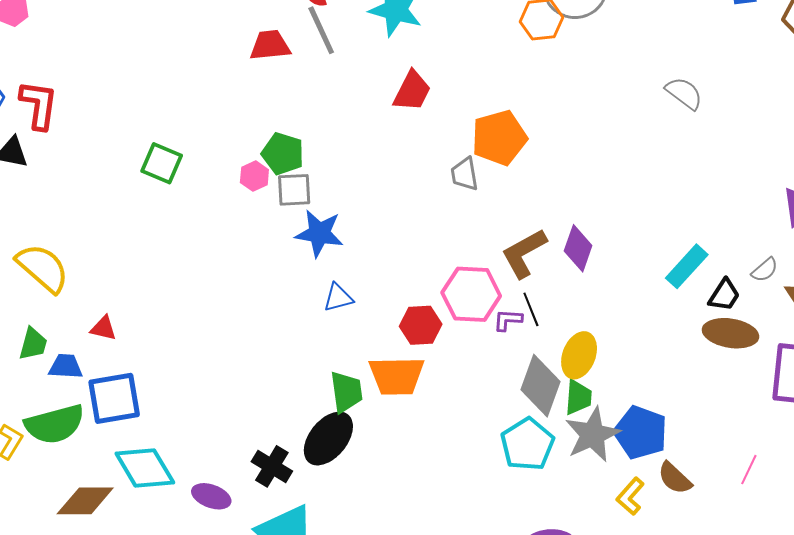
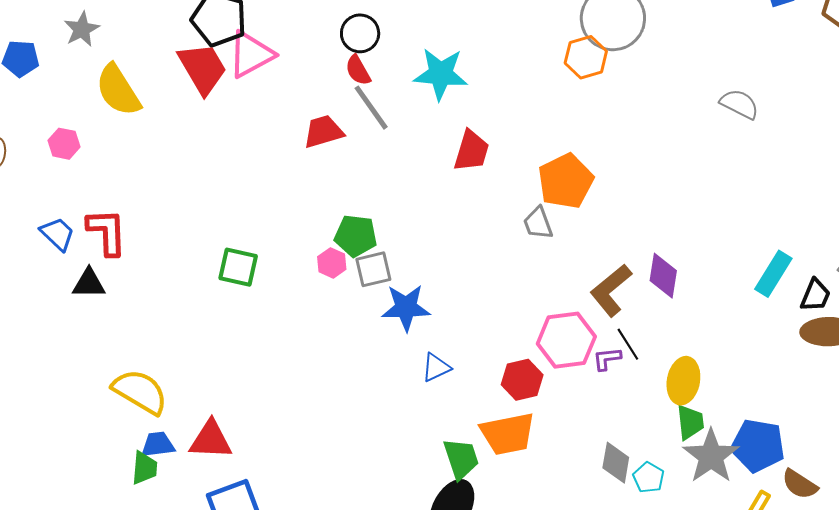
red triangle: (103, 328) -> (211, 440), size x1.6
blue trapezoid: (66, 366) -> (158, 444), moved
gray diamond: (540, 386) -> (616, 463), moved, size x0.7
cyan pentagon: (527, 444) -> (649, 478), size x0.6

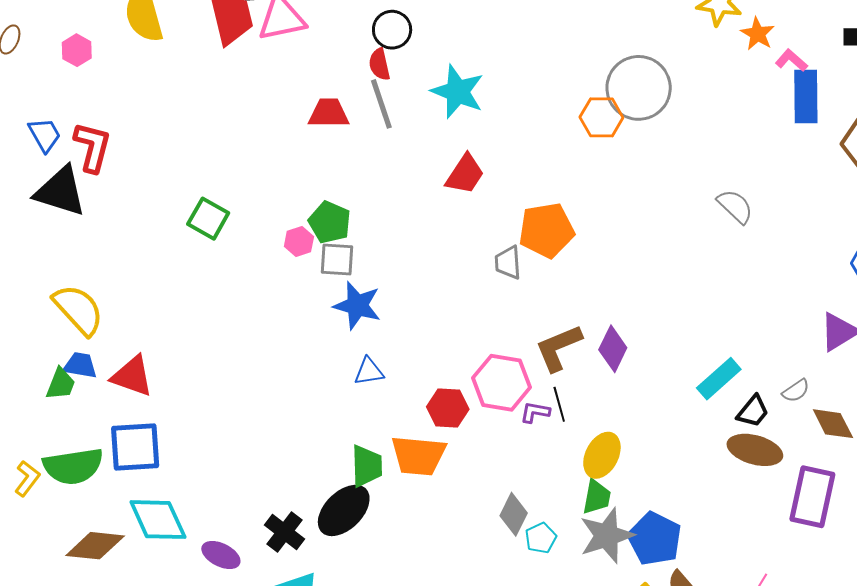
black triangle: (89, 283) -> (60, 191), size x1.6

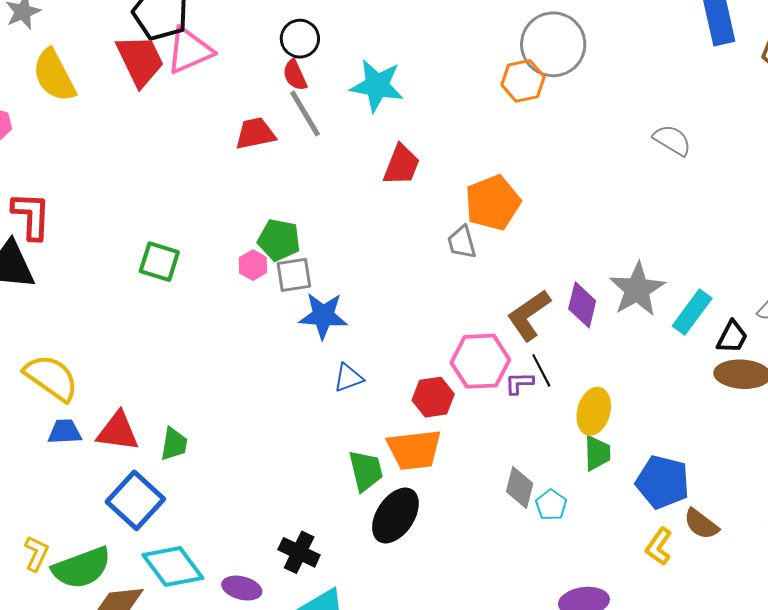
green trapezoid: (61, 384) -> (174, 444), moved
blue square: (135, 447) -> (135, 500), turned -32
green semicircle: (73, 466) -> (82, 568), moved
black ellipse: (344, 510) -> (395, 515), moved
gray star: (607, 536) -> (637, 289), moved

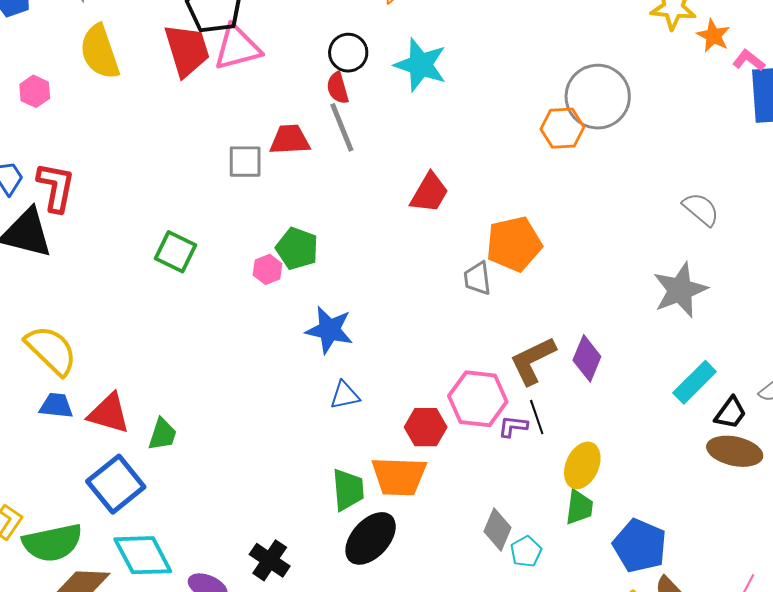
cyan star: (377, 86) -> (421, 65), moved
gray square: (294, 275) -> (245, 162), moved
gray star: (637, 289) -> (680, 290), moved

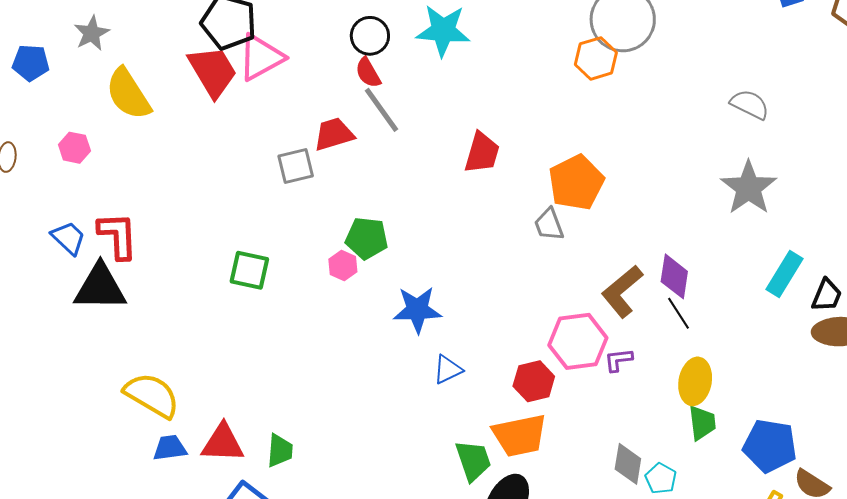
black line: (537, 417) -> (679, 313), moved

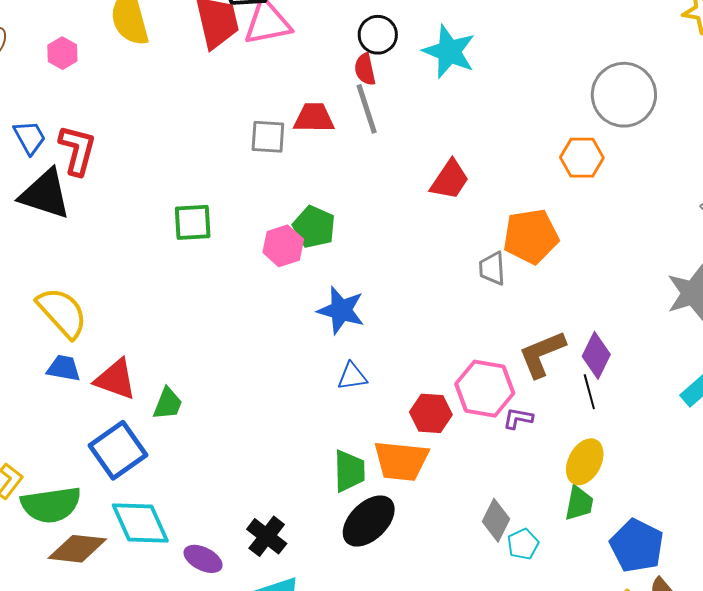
orange hexagon: (596, 58) -> (582, 158), moved
pink hexagon: (343, 266) -> (283, 246), size x1.4
green square: (249, 270) -> (193, 222), turned -33

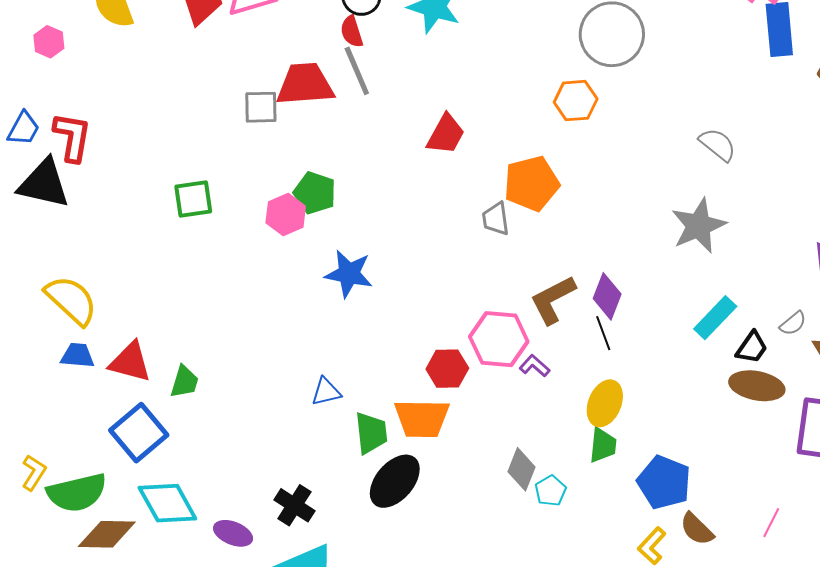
red trapezoid: (314, 118) -> (305, 84), size x1.4
blue trapezoid: (30, 137) -> (24, 129), turned 63
blue triangle: (352, 376) -> (326, 392), moved
purple L-shape: (518, 418) -> (535, 366), turned 36

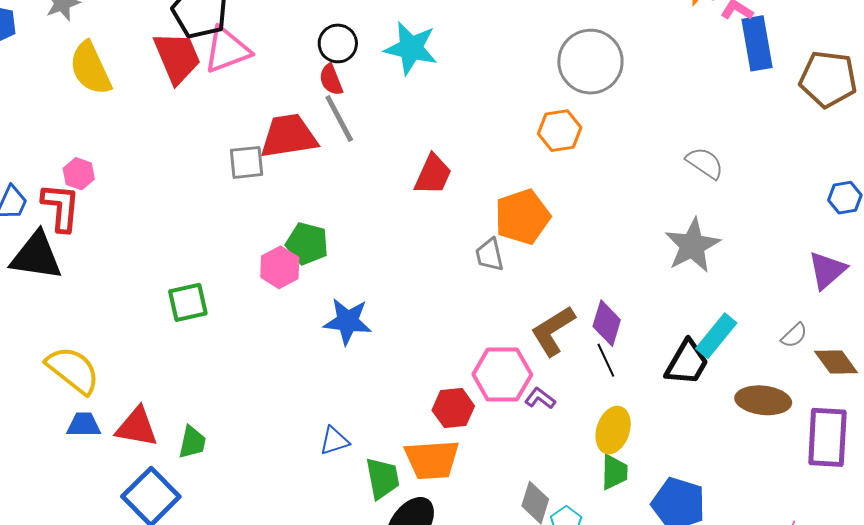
pink hexagon: (49, 42) -> (79, 174), moved
green square: (193, 199) -> (188, 302), moved
black trapezoid: (752, 347) -> (687, 363), moved, size x1.4

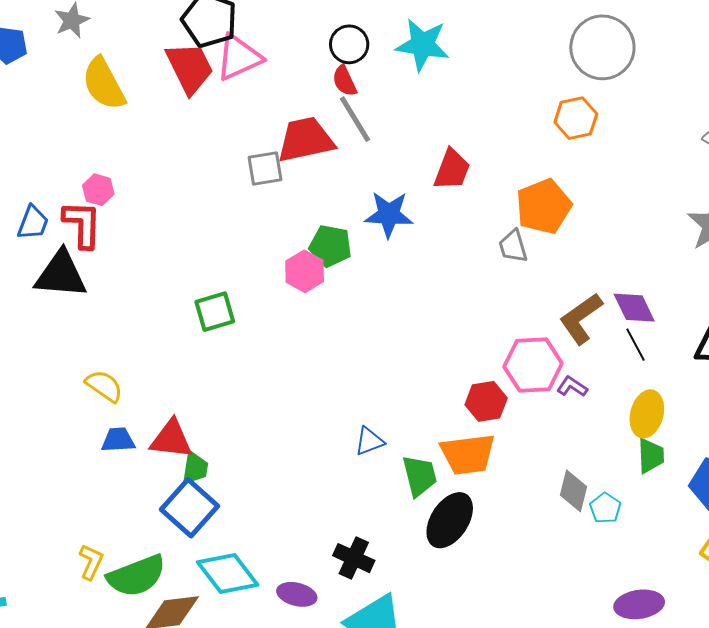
blue star: (348, 321) -> (389, 214), moved
purple diamond: (607, 323) -> (634, 308), turned -39
yellow semicircle: (73, 370) -> (104, 386), size x0.7
green trapezoid: (192, 442) -> (195, 468), moved

